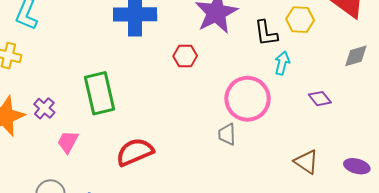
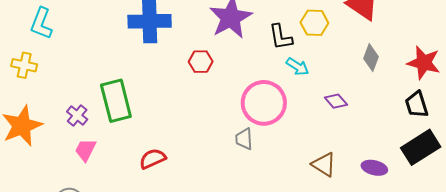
gray diamond: (356, 56) -> (371, 58), turned -52
cyan arrow: (282, 63) -> (298, 67), turned 110
purple cross: (44, 108) -> (77, 116), moved
red semicircle: (135, 152) -> (153, 159), size x0.7

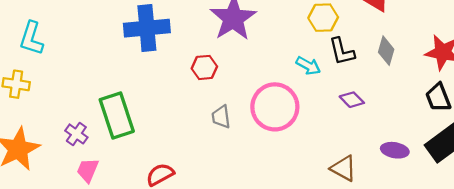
black L-shape: (281, 37) -> (342, 51), moved
gray trapezoid: (244, 139) -> (221, 117), moved
purple ellipse: (374, 168) -> (395, 150), moved

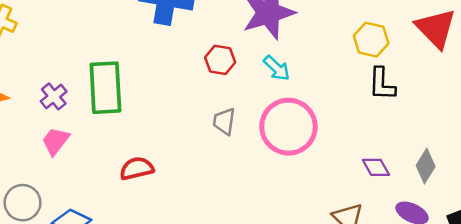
gray diamond: (386, 51) -> (426, 166), moved
cyan arrow: (308, 66) -> (277, 68), moved
purple diamond: (352, 100) -> (376, 167), moved

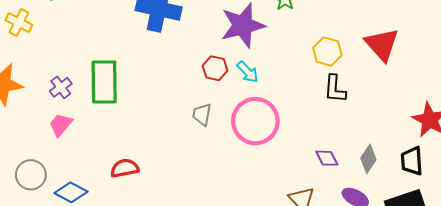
red hexagon: (220, 60) -> (215, 68), moved
red semicircle: (137, 168) -> (125, 168), moved

